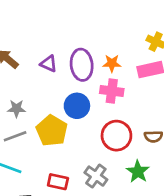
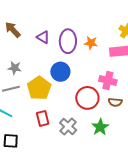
pink cross: (112, 91) -> (108, 81), moved
red rectangle: (58, 182) -> (43, 118), moved, turned 56

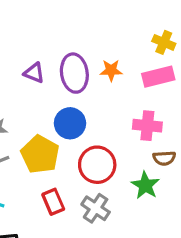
red circle: (87, 98) -> (97, 165), moved
green star: (100, 127) -> (145, 185), moved

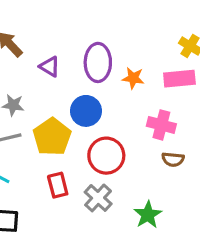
orange star: (111, 70) -> (133, 78), moved
purple triangle: (34, 73) -> (50, 67), moved
green star: (145, 185) -> (148, 215), moved

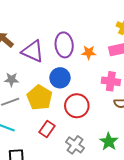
purple triangle: (50, 67) -> (33, 51), size x1.6
red rectangle: (58, 185) -> (47, 129), turned 56
gray cross: (98, 198) -> (75, 145), moved

